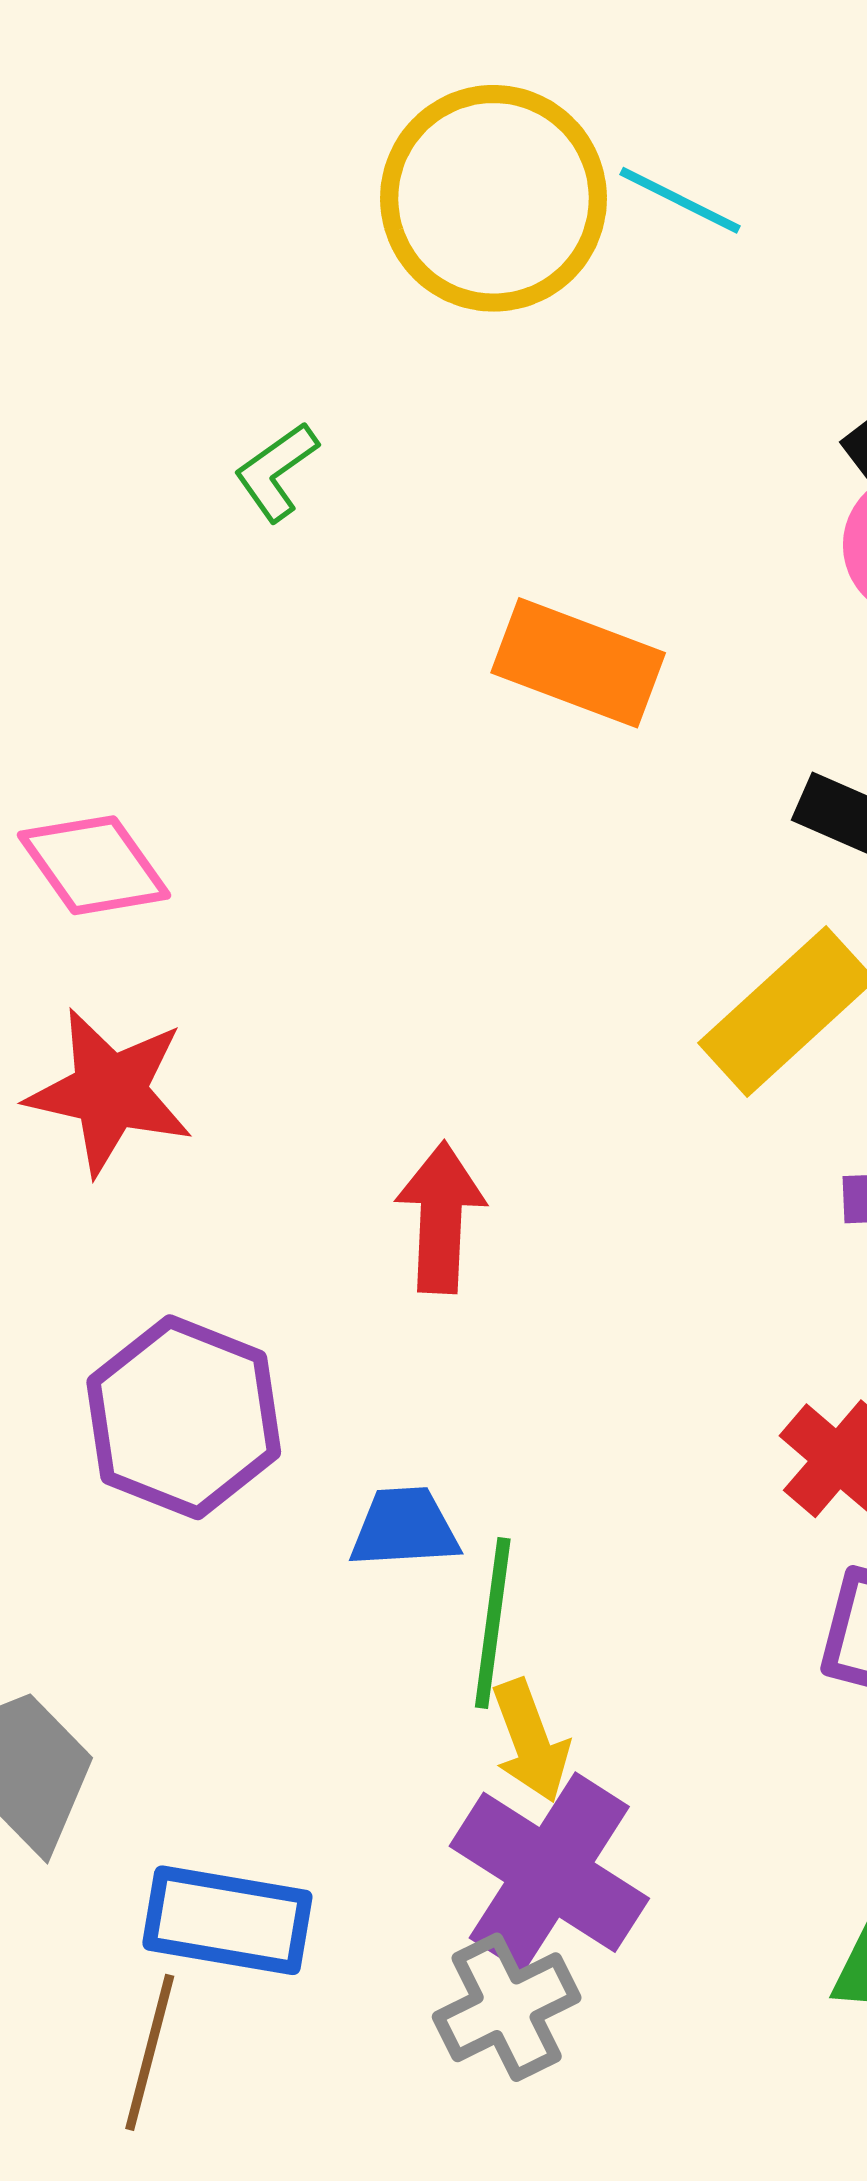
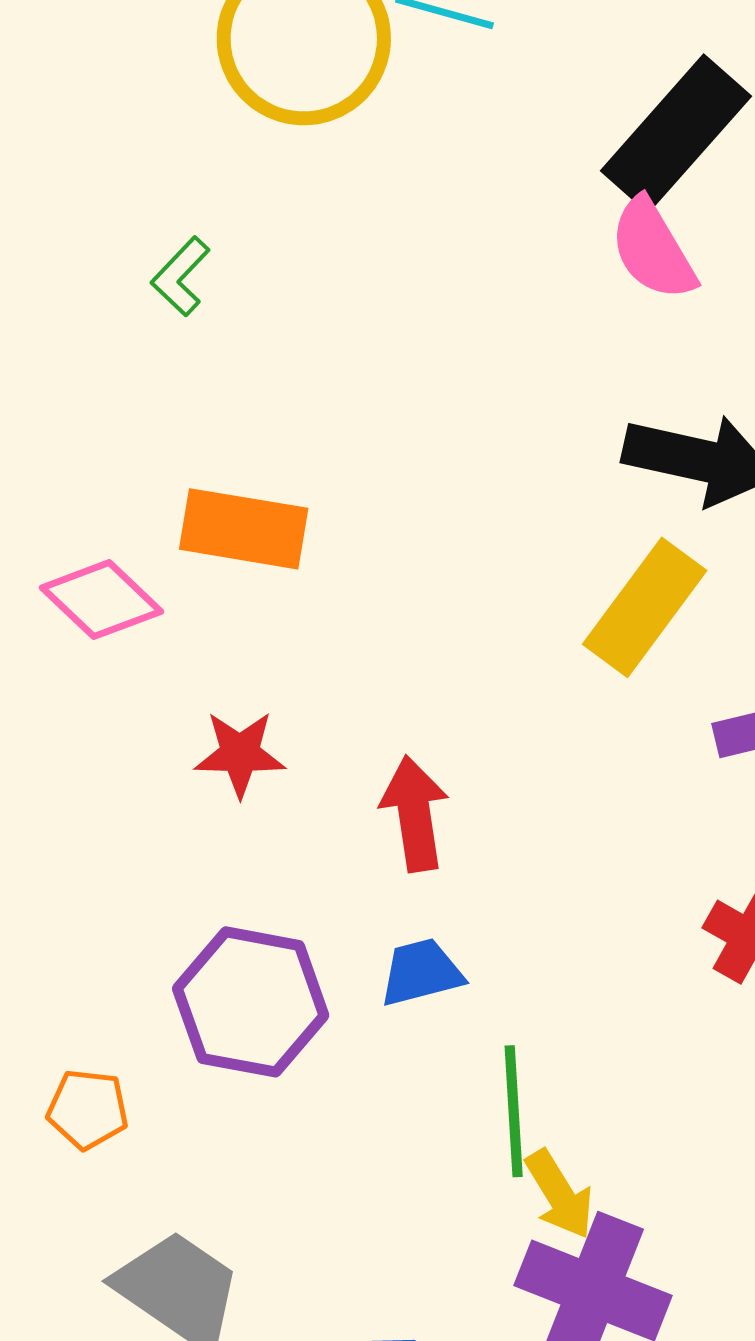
orange rectangle: (578, 663) -> (244, 529), moved
red star: (110, 1092) -> (240, 754), moved, size x0.7
blue trapezoid: (404, 1528) -> (421, 972), moved

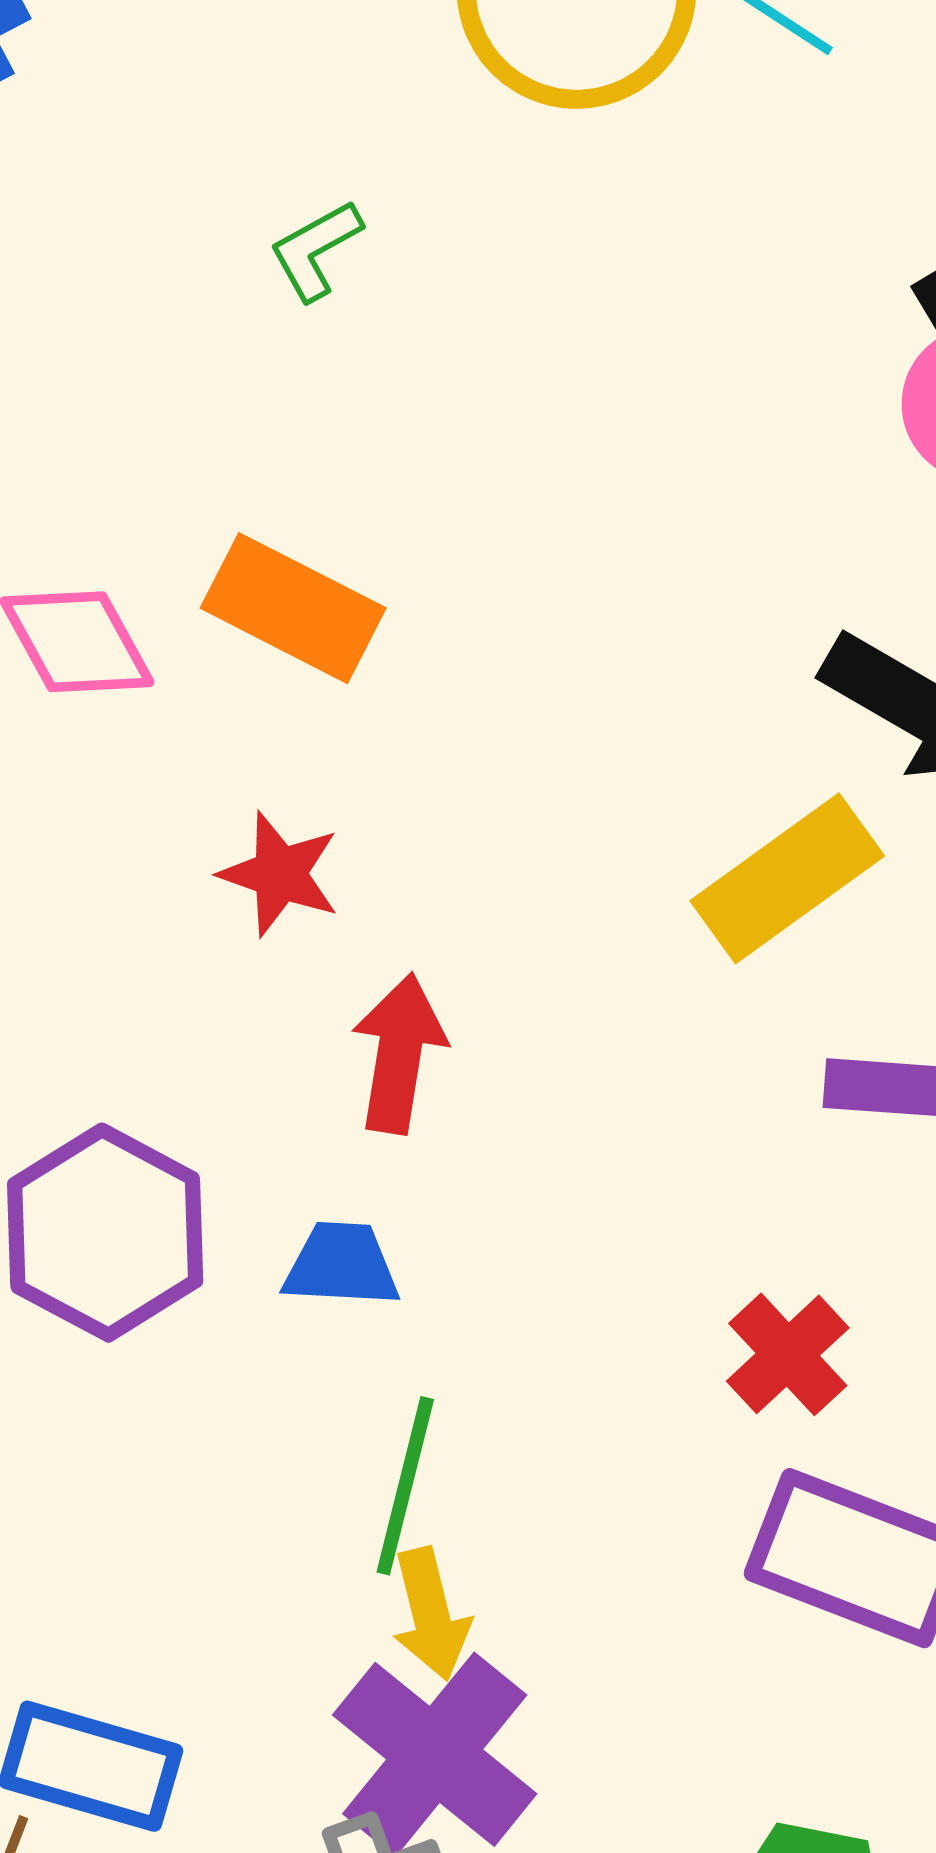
red star: (240, 754) -> (280, 874), moved

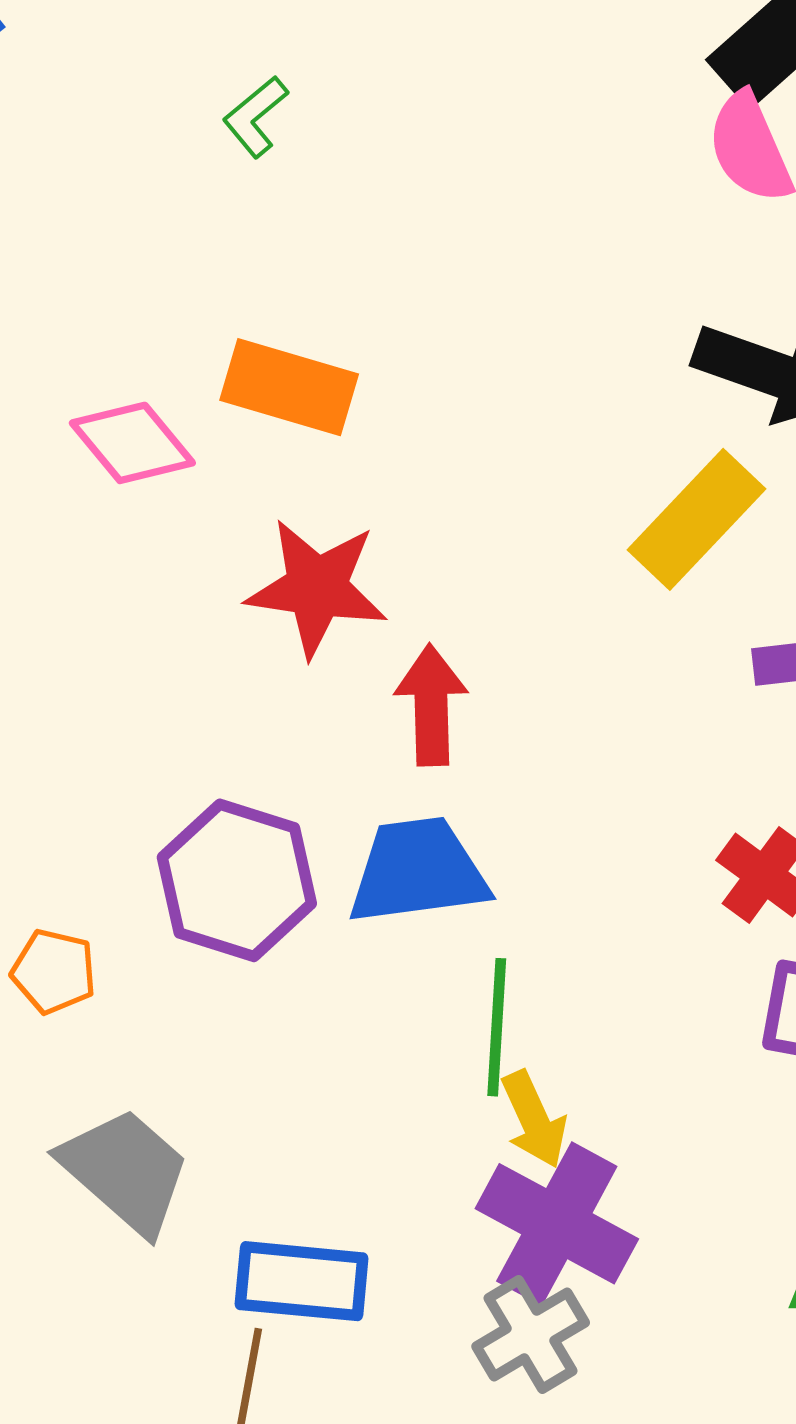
red star: (280, 874) -> (317, 588), size x1.5
blue trapezoid: (341, 1265) -> (418, 871), size x1.6

